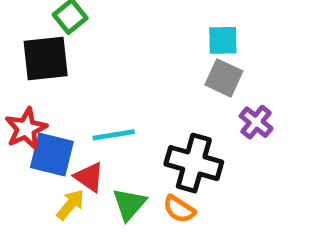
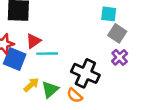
gray square: (224, 78) -> (117, 33), moved
red triangle: (89, 177) -> (34, 41), moved, turned 42
yellow arrow: (70, 205) -> (31, 85), moved

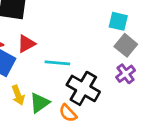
cyan line: (47, 54) -> (57, 63), moved
yellow arrow: (31, 85) -> (18, 95), turned 105

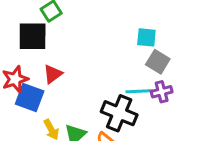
cyan line: (57, 63) -> (139, 91), moved
purple cross: (126, 74) -> (162, 92), turned 30

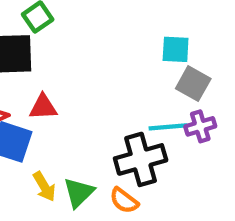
red triangle: (53, 74) -> (43, 107), turned 36
black cross: (119, 113) -> (141, 159), turned -36

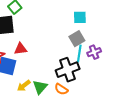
gray square: (193, 84) -> (77, 39), moved, turned 35
cyan line: (168, 127) -> (79, 54), turned -72
yellow arrow: (44, 187) -> (24, 86), turned 88

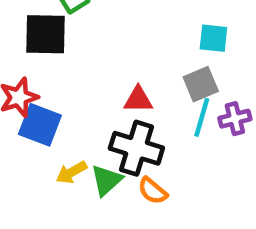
red triangle: (21, 49) -> (138, 100), moved
black cross: (68, 70) -> (136, 148), moved, turned 30

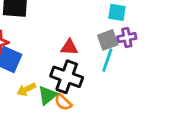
purple cross: (235, 119) -> (127, 38), moved
orange semicircle: (153, 191) -> (63, 102), moved

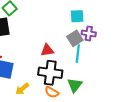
purple cross: (127, 38) -> (89, 33), turned 32
green triangle: (47, 95) -> (75, 85), moved

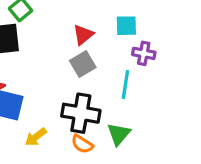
gray square: (75, 38) -> (83, 64), moved
red triangle: (47, 50) -> (83, 35), moved, turned -32

